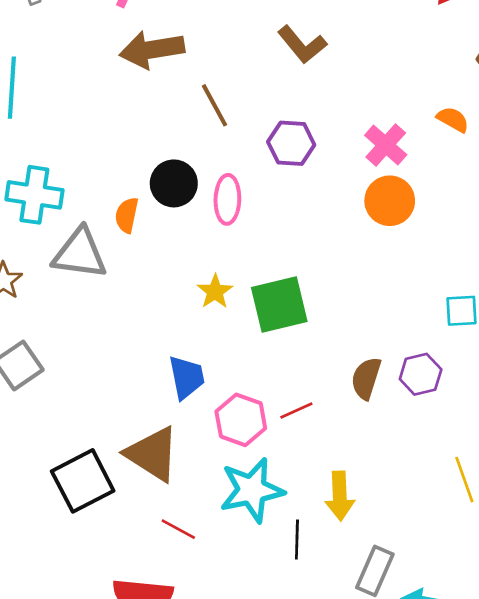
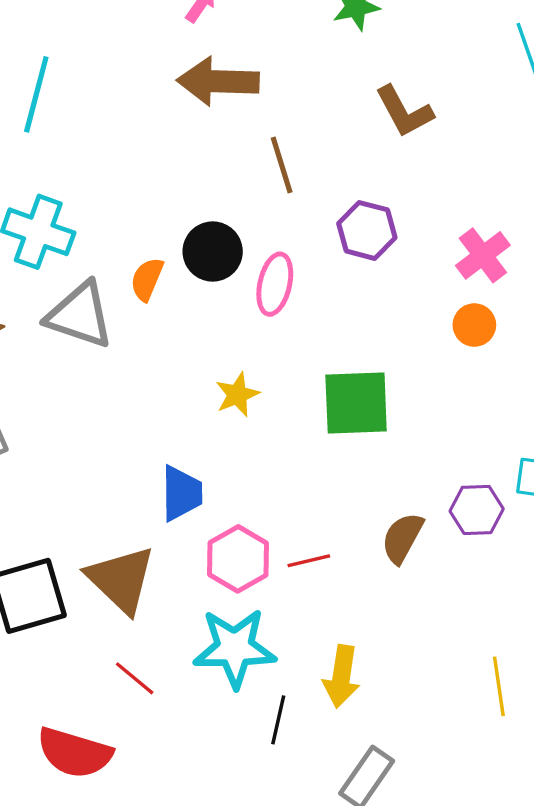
orange circle: (390, 201) -> (474, 325), size x0.7
green square: (279, 305) -> (356, 403), moved
purple hexagon: (421, 374) -> (477, 510), moved

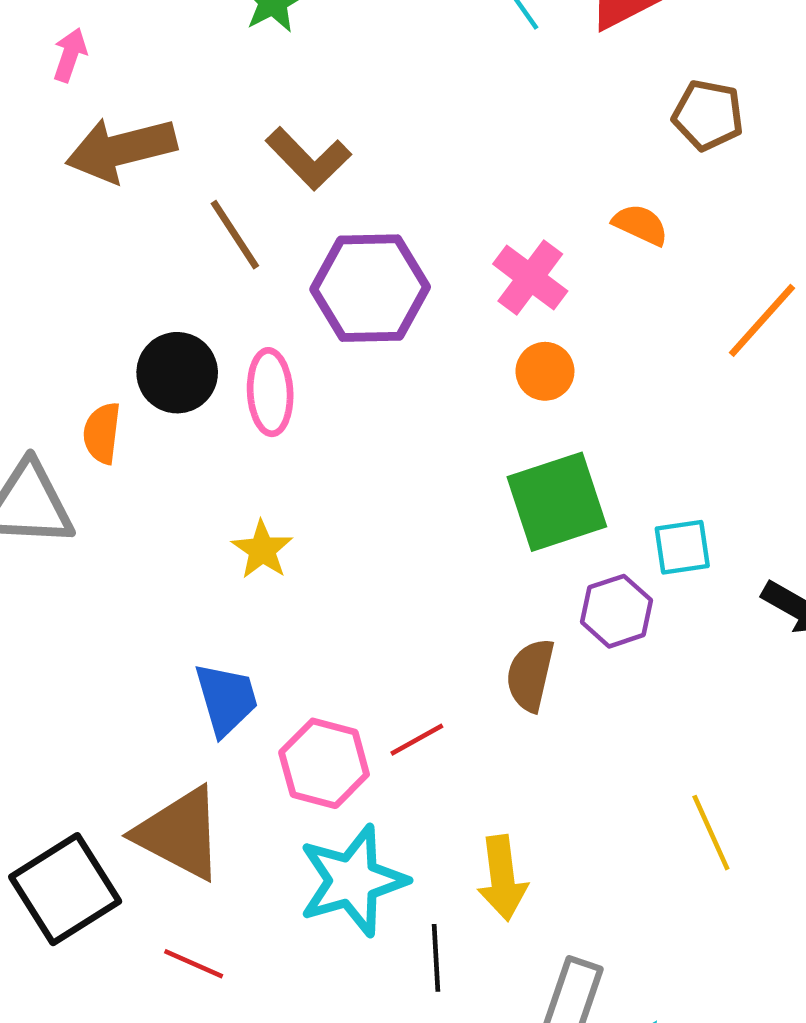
brown L-shape: (404, 112) -> (308, 159), moved
purple hexagon: (367, 230) -> (370, 288), size x1.4
green square: (356, 403) -> (557, 502), moved
red line: (135, 678) -> (194, 964), moved

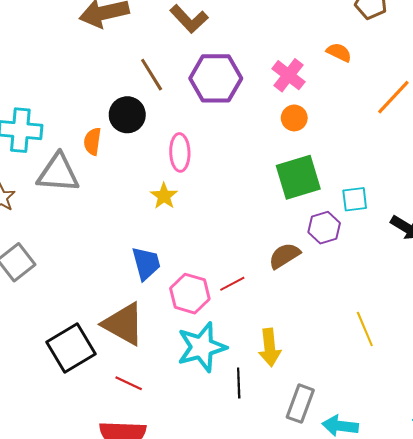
brown line: (235, 235) -> (152, 75), moved
pink ellipse: (270, 392) -> (180, 152), moved
brown semicircle: (530, 675) -> (284, 256), turned 44

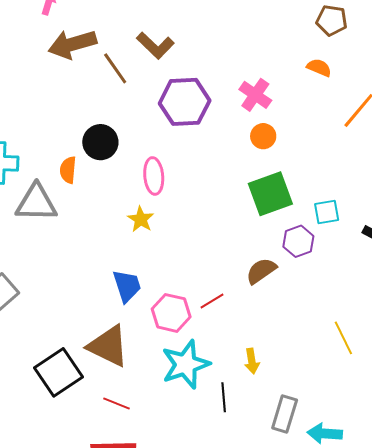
orange semicircle: (339, 52) -> (319, 68), moved
brown line: (152, 75) -> (115, 68), moved
yellow arrow: (270, 347) -> (252, 361), size x0.7

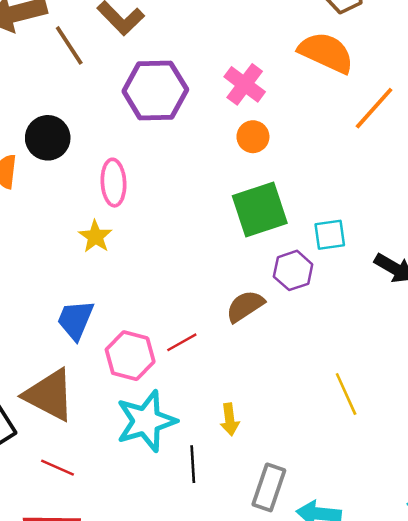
orange semicircle: (319, 68) -> (326, 53), size x1.8
blue trapezoid: (127, 286) -> (75, 320), turned -141

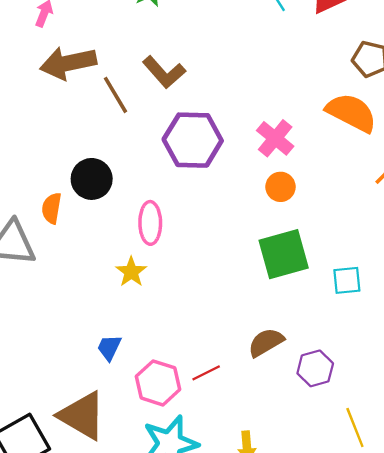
purple hexagon: (293, 270) -> (315, 368), moved
blue trapezoid: (75, 320) -> (109, 348), size x0.7

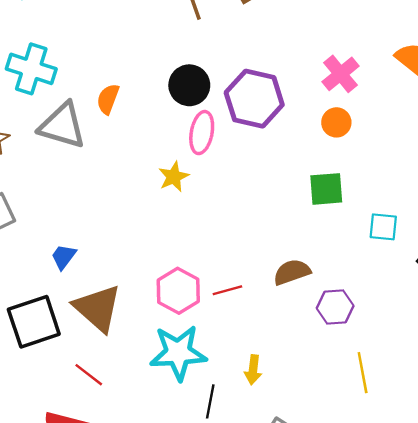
purple hexagon: (193, 140) -> (254, 99), moved
black circle: (92, 179) -> (189, 85), moved
green square: (284, 254) -> (326, 189), size x0.7
blue trapezoid: (109, 348) -> (64, 257), moved

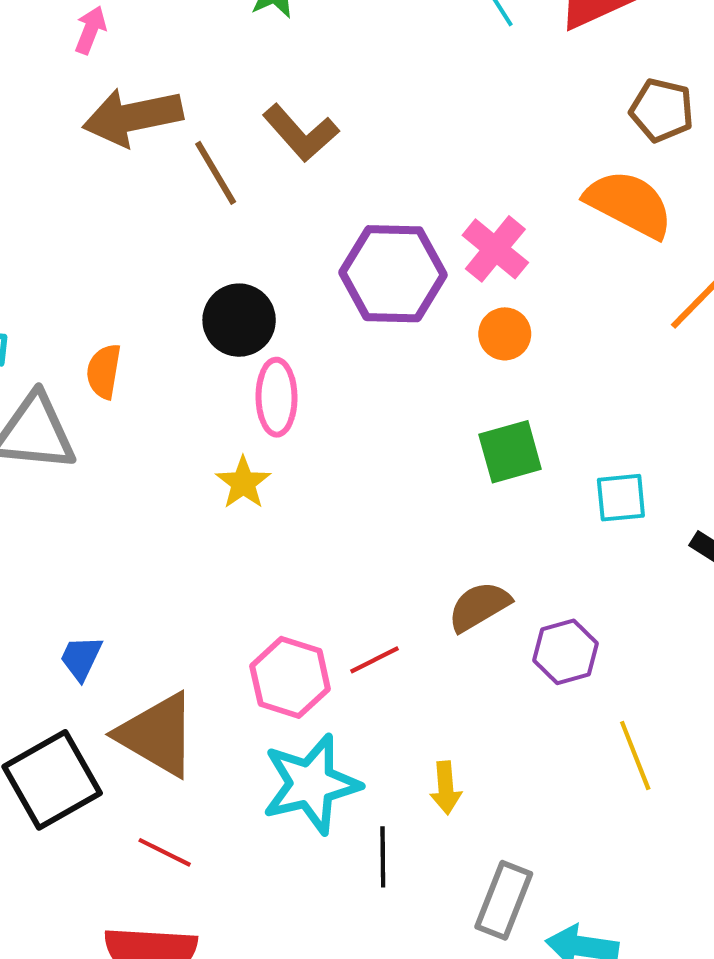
purple hexagon: (254, 99) -> (393, 274), moved

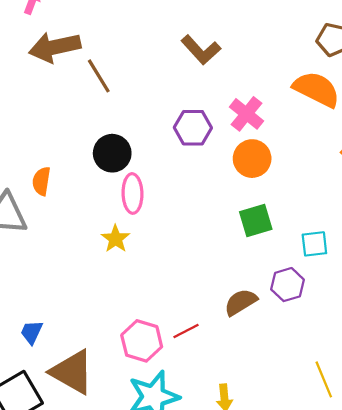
brown L-shape: (301, 133) -> (201, 50), moved
purple hexagon: (393, 274) -> (193, 128), size x0.7
orange circle: (505, 334) -> (252, 159), size x1.4
purple hexagon: (565, 652) -> (288, 285), moved

